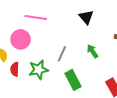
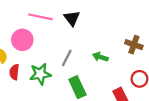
black triangle: (86, 17) -> (72, 18), moved
green arrow: (92, 51) -> (100, 57), turned -40

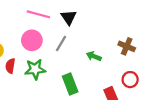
pink circle: (22, 40) -> (32, 40), moved
gray line: (67, 58) -> (61, 44), moved

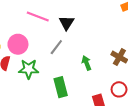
pink circle: (32, 40) -> (18, 44), moved
green arrow: (94, 56) -> (87, 63), turned 40

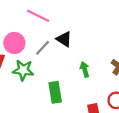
black triangle: (67, 23) -> (64, 39), moved, turned -35
gray line: (56, 47) -> (43, 48), moved

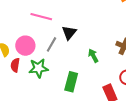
black triangle: (64, 39) -> (69, 33), turned 49
green rectangle: (55, 92) -> (71, 82), turned 36

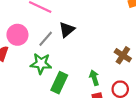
green arrow: (93, 56) -> (94, 78), moved
green star: (38, 68) -> (41, 64), moved

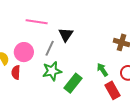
green rectangle: (59, 83) -> (73, 83), turned 30

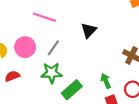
black triangle: (66, 35) -> (89, 30), moved
red semicircle: (16, 72) -> (12, 76), moved, turned 56

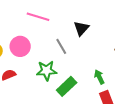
gray line: (53, 48) -> (61, 46), moved, turned -63

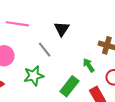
green arrow: (99, 77) -> (89, 65), moved
green rectangle: (67, 86) -> (69, 86), moved

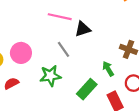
pink line: (17, 24) -> (60, 17), moved
black triangle: (62, 29) -> (83, 29), turned 35

